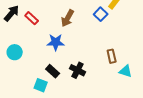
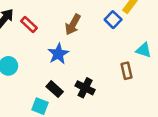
blue star: (56, 42) -> (58, 54), turned -30
cyan triangle: (126, 71) -> (144, 50), moved

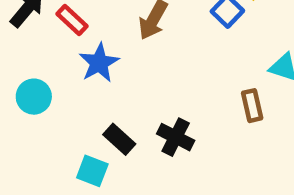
blue star: (58, 54) -> (99, 63), moved

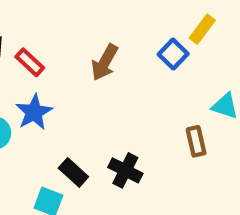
blue star: (99, 63) -> (34, 112), moved

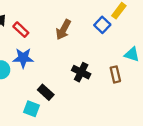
blue star: (34, 112) -> (23, 58), turned 30
black cross: (125, 170) -> (81, 72), moved

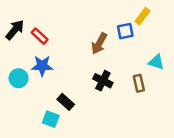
blue square: (102, 25) -> (125, 31), turned 35
brown arrow: (63, 30) -> (99, 43), moved

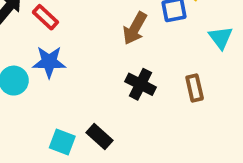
cyan triangle: (156, 62) -> (221, 38), moved, turned 35
black rectangle: (66, 102) -> (99, 136), moved

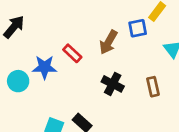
red rectangle: (45, 17) -> (72, 53), moved

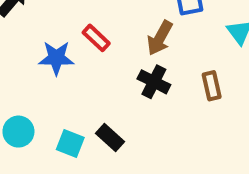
brown arrow: (108, 42) -> (160, 38), moved
cyan circle: (18, 81) -> (18, 132), moved

